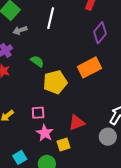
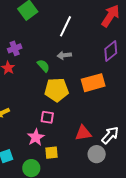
gray arrow: (20, 30) -> (64, 55), moved
pink square: (38, 113) -> (47, 117), moved
red triangle: (77, 123) -> (83, 133), moved

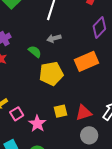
pink square: (47, 117) -> (17, 114), moved, turned -32
yellow square: (52, 153) -> (61, 111), moved
gray circle: (97, 154) -> (89, 135), moved

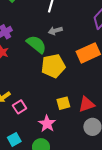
green semicircle: (35, 52) -> (36, 44), size x1.5
pink star: (37, 124) -> (47, 124), moved

